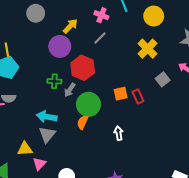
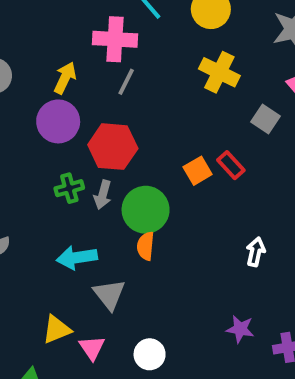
pink cross: (101, 15) -> (115, 39), size x1.5
white arrow: (119, 133) -> (256, 252), moved, turned 40
gray triangle: (47, 135) -> (109, 294), moved

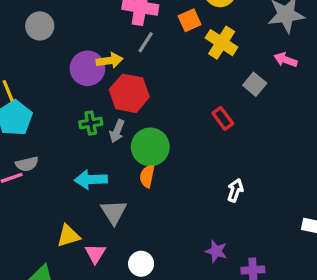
yellow arrow: (65, 78) -> (110, 61), moved, turned 50
orange square: (198, 171) -> (190, 20), moved

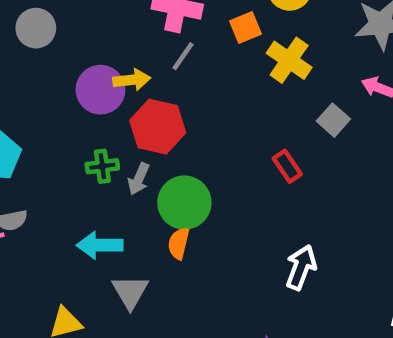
white arrow: (235, 190) -> (301, 267), size x1.4

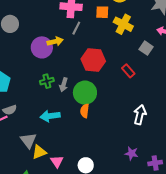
orange square: (245, 27) -> (102, 12), turned 32
red hexagon: (158, 127) -> (93, 60), moved
gray triangle: (130, 292) -> (28, 140), moved

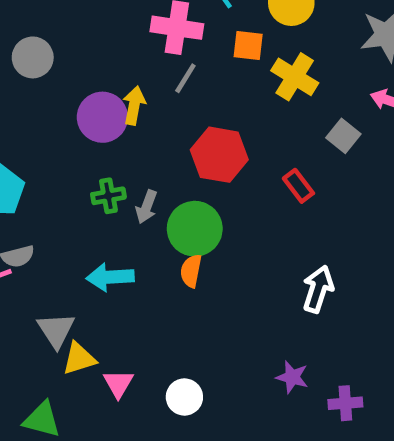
yellow arrow: (55, 41) -> (134, 105), turned -70

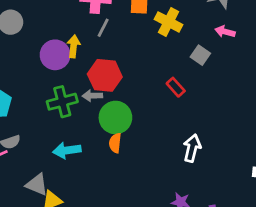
red hexagon: (219, 155) -> (105, 75), moved
green cross: (108, 196) -> (62, 102), size x1.5
gray arrow: (147, 207) -> (92, 96), moved, turned 72
gray triangle: (56, 330) -> (37, 185), turned -30

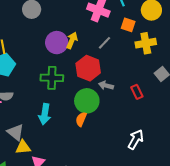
yellow cross: (169, 22) -> (146, 43), turned 36
gray line: (103, 28) -> (104, 43), moved
gray arrow: (92, 96) -> (106, 85), moved
cyan arrow: (67, 150) -> (45, 114), turned -90

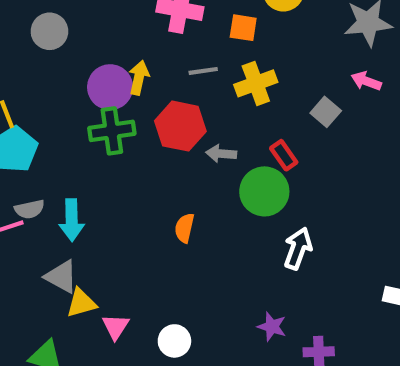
gray line: (104, 43) -> (203, 71), turned 48
yellow cross: (146, 43) -> (256, 83), moved
green cross: (52, 78) -> (112, 131), moved
green circle: (87, 101) -> (264, 191), moved
cyan arrow: (45, 114) -> (72, 220), moved

